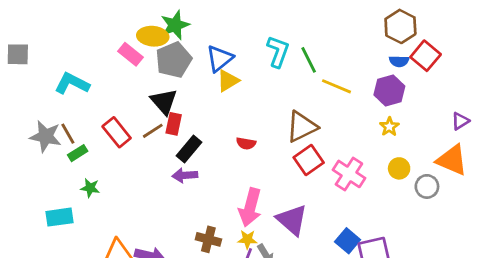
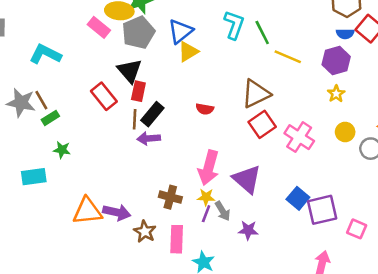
brown line: (153, 131) -> (135, 119), moved, turned -54
red rectangle: (117, 132) -> (104, 96), moved

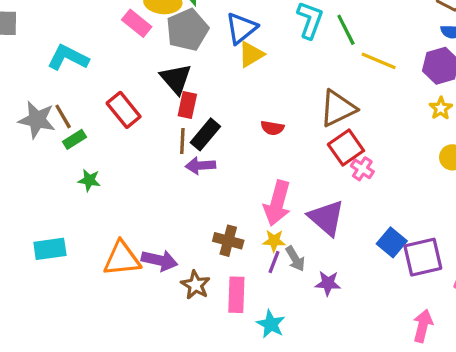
red rectangle: (104, 96) -> (124, 110), moved
pink cross: (299, 137) -> (362, 169), moved, size x0.6
cyan rectangle: (34, 177) -> (50, 249), moved

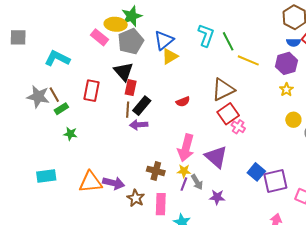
red rectangle: (124, 110) -> (91, 91), turned 50
red semicircle: (272, 128) -> (183, 102), turned -32

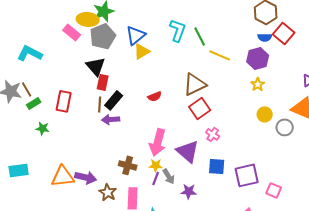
red rectangle: (91, 91) -> (64, 101), moved
pink cross: (238, 127) -> (213, 134), moved
blue square: (256, 172) -> (217, 166), moved, turned -36

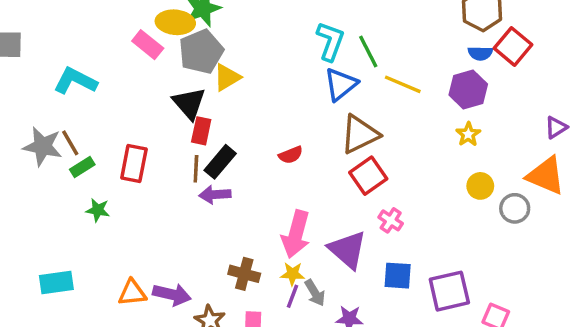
blue triangle: (136, 35) -> (341, 84), moved
yellow triangle: (142, 51) -> (227, 77), moved
orange triangle: (63, 176) -> (132, 293), size x0.7

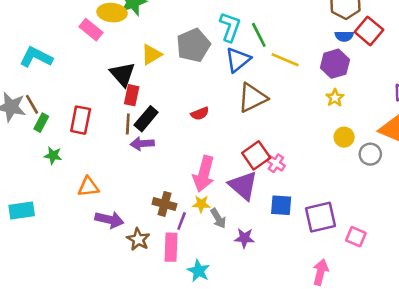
gray pentagon: (201, 52) -> (193, 45), moved
green rectangle: (82, 167) -> (41, 123), turned -30
red square: (368, 176) -> (256, 155), moved
orange triangle: (132, 293) -> (88, 187), moved
purple line: (292, 296) -> (182, 221), moved

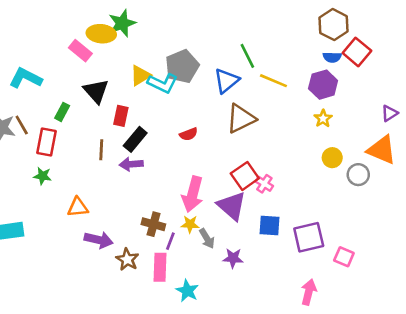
cyan L-shape: (230, 27) -> (163, 83), moved, turned 96
black triangle: (123, 74) -> (96, 91), moved
red rectangle: (81, 120) -> (46, 142), moved
green rectangle: (41, 123) -> (62, 112), moved
brown line: (128, 124) -> (101, 150), moved

